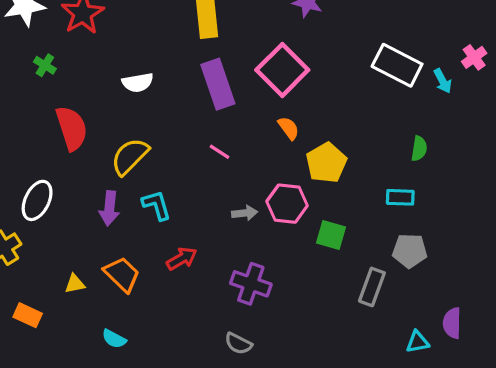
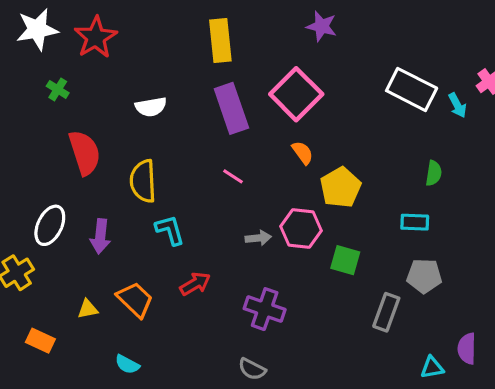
yellow semicircle: (130, 156) -> (143, 181), turned -48
purple arrow: (109, 208) -> (100, 236), moved

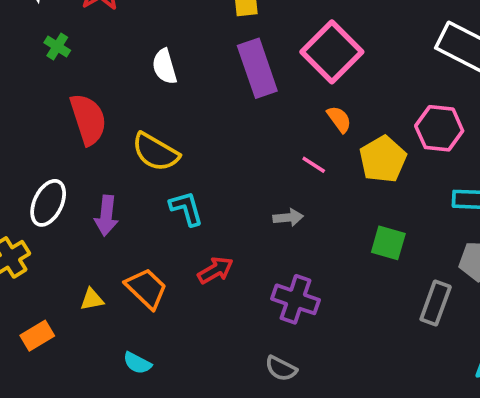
white semicircle: (151, 107) -> (165, 66), turned 84
pink line: (233, 176) -> (314, 165), moved
yellow semicircle: (143, 181) -> (155, 152), turned -57
pink hexagon: (301, 228) -> (439, 128), moved
orange rectangle: (40, 341) -> (37, 336), turned -56

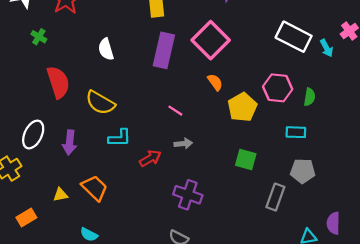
purple rectangle: (257, 68) -> (164, 50), turned 32
pink line: (314, 165) -> (175, 111), moved
cyan L-shape: (186, 208) -> (120, 138), turned 105
red arrow: (215, 270) -> (150, 158), moved

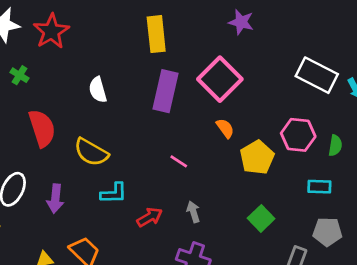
gray arrow: (183, 144) -> (193, 212), moved, turned -102
green square: (246, 159) -> (261, 218), turned 30

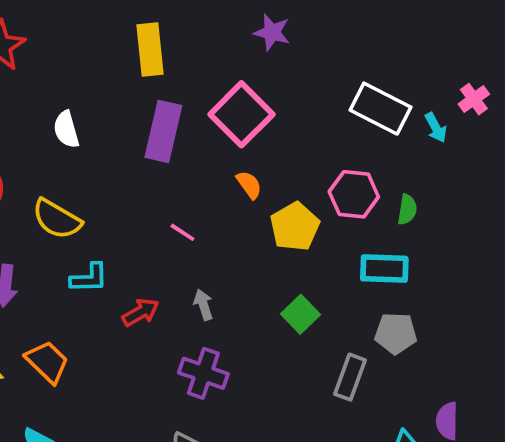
cyan rectangle: (319, 187) -> (384, 269), size x1.4

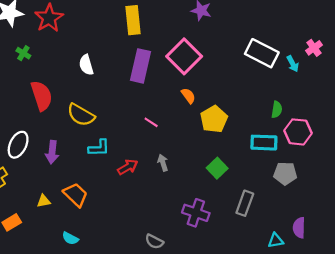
pink hexagon: (354, 194) -> (298, 132), moved
gray pentagon: (396, 333) -> (285, 173), moved
purple cross: (203, 373) -> (196, 213), moved

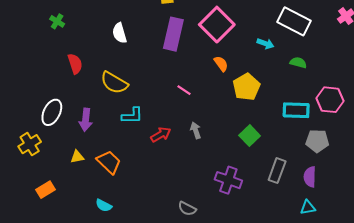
cyan arrow: (293, 64) -> (265, 44), moved, turned -42
red semicircle: (41, 96) -> (75, 64), size x0.7
green semicircle: (277, 110) -> (298, 63), moved, turned -84
yellow triangle: (44, 201) -> (77, 157), moved
purple semicircle: (299, 228) -> (310, 177), moved

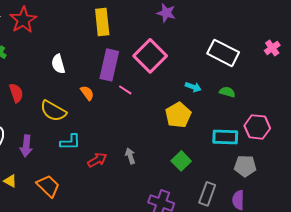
cyan arrow: (265, 44) -> (193, 87), moved
orange semicircle: (221, 64) -> (87, 93), moved
pink line: (184, 90) -> (125, 90), moved
yellow triangle: (77, 157) -> (10, 181), moved, turned 40

